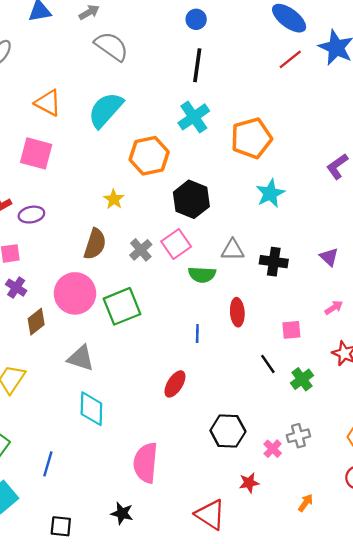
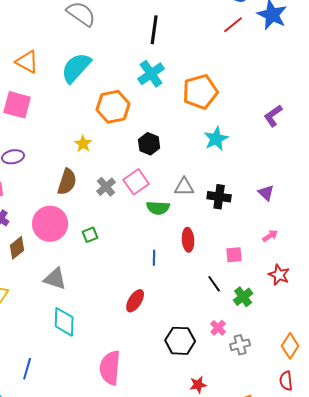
black hexagon: (191, 199) -> (149, 144), size x0.7
green square: (122, 306) -> (90, 235), size x0.5
pink cross: (273, 449) -> (218, 328), moved

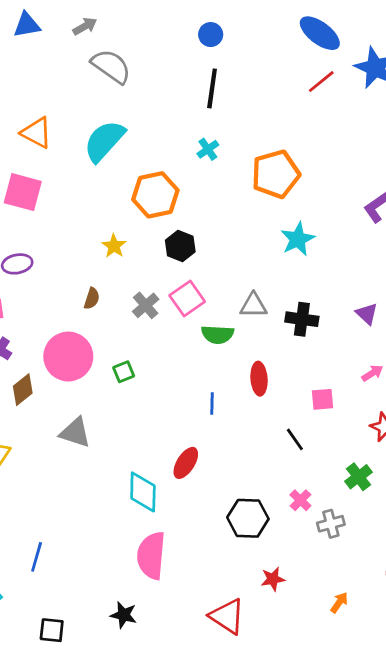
cyan cross: (151, 74) -> (208, 149), size x0.6
black hexagon: (149, 144) -> (180, 246), moved
brown semicircle: (67, 182) -> (92, 298), size x0.6
green cross: (243, 297) -> (359, 477), moved
cyan diamond: (64, 322) -> (143, 492), moved

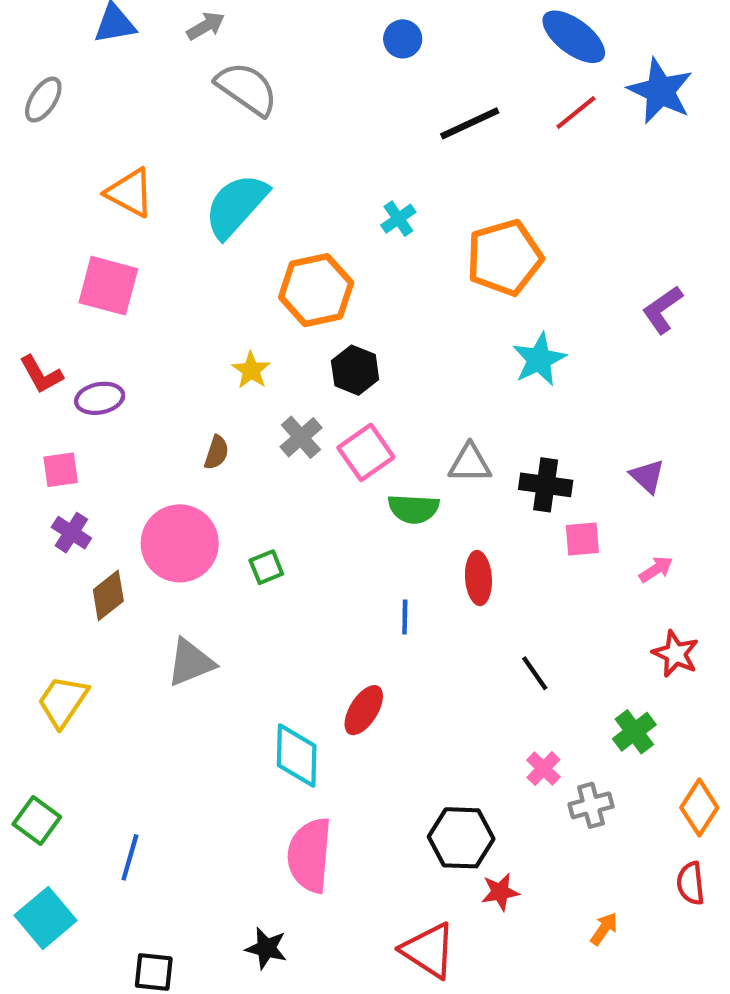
black line: (212, 88) -> (470, 123), moved, turned 57
gray cross: (146, 305) -> (301, 437), moved
pink square: (323, 399) -> (582, 539), moved
gray triangle: (75, 433) -> (191, 662), turned -40
black hexagon: (248, 518) -> (461, 838), moved

